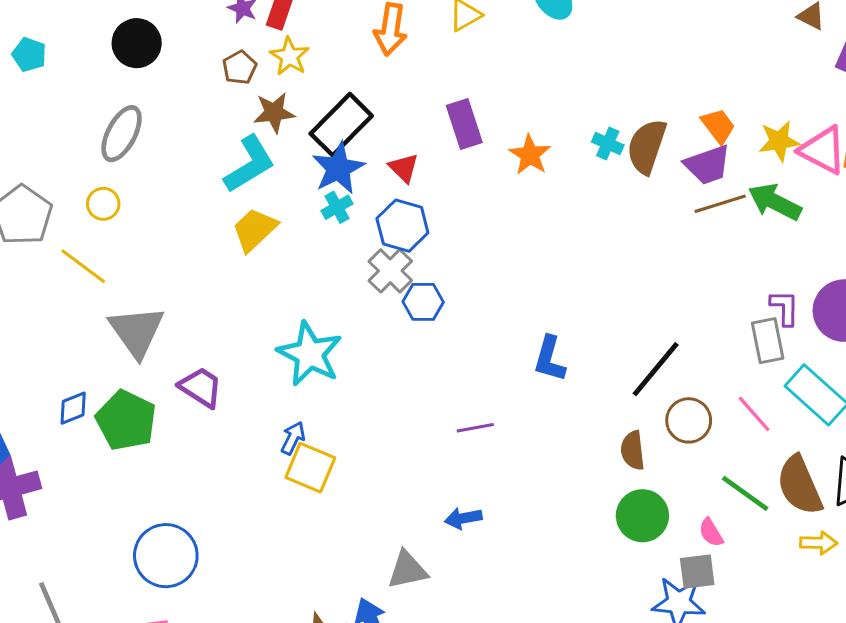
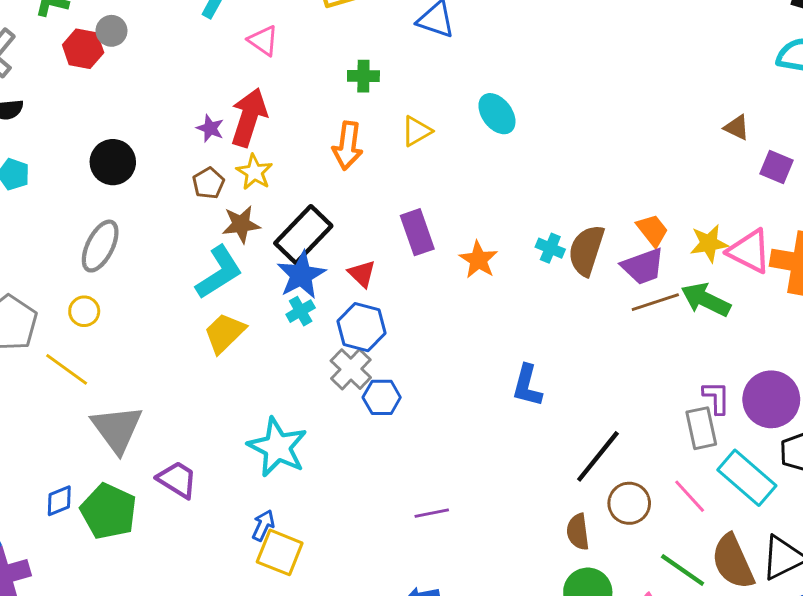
blue L-shape: (550, 359) -> (527, 386), moved

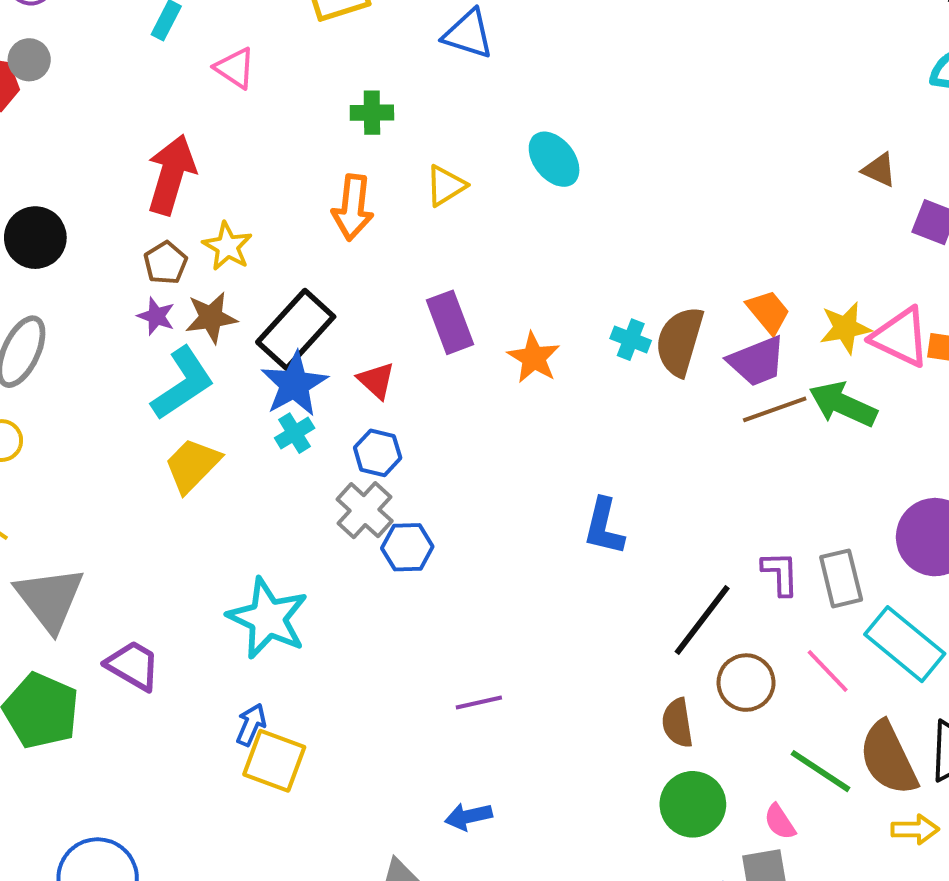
red arrow: (249, 117) -> (171, 175), moved
purple star: (210, 128) -> (156, 316), moved
blue hexagon: (362, 327) -> (378, 453), size x0.7
purple L-shape: (716, 398) -> (780, 573), moved

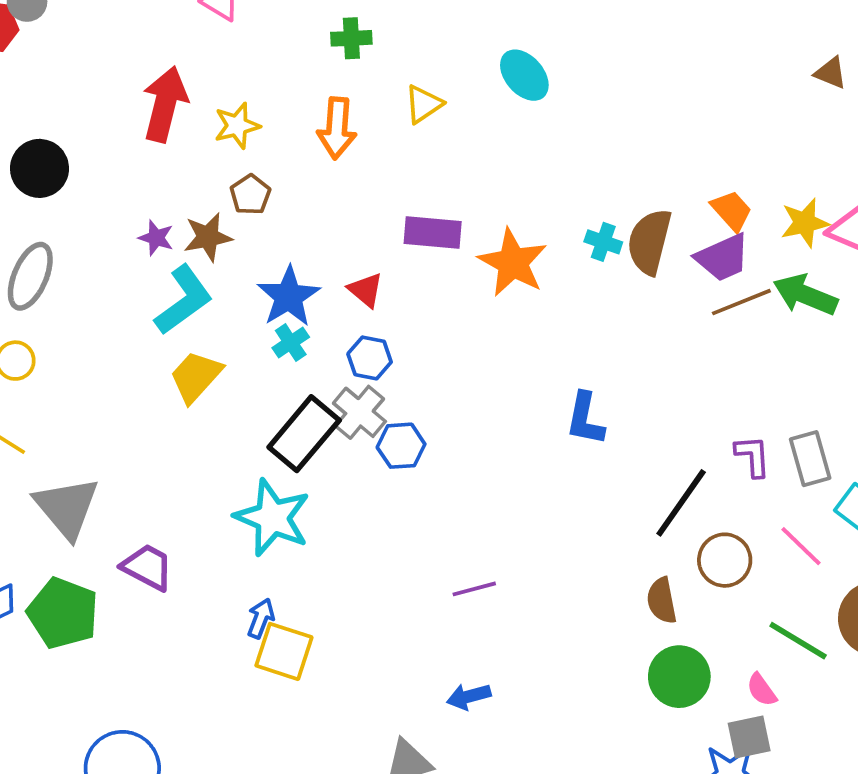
yellow star: (227, 246) -> (237, 126), moved, turned 30
brown pentagon: (166, 263) -> (250, 195), moved
purple rectangle: (450, 322) -> (433, 233), turned -62
black rectangle: (296, 329) -> (304, 434), moved
orange star: (534, 358) -> (513, 263), size x1.4

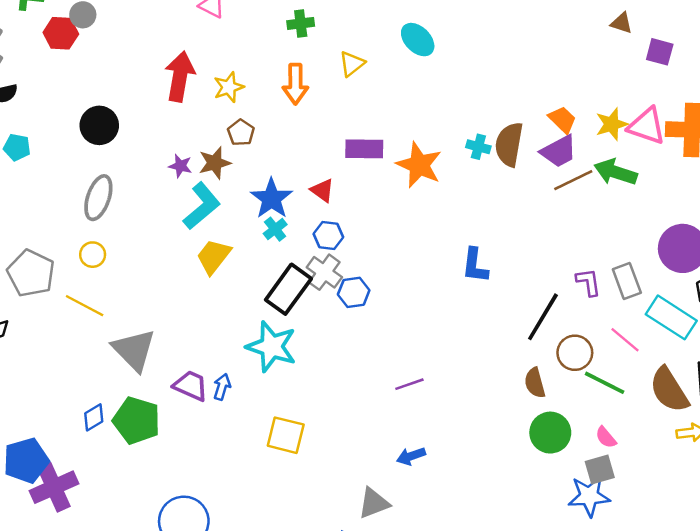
blue arrow: (261, 618) -> (222, 387), moved
green line: (798, 641) -> (605, 383), moved

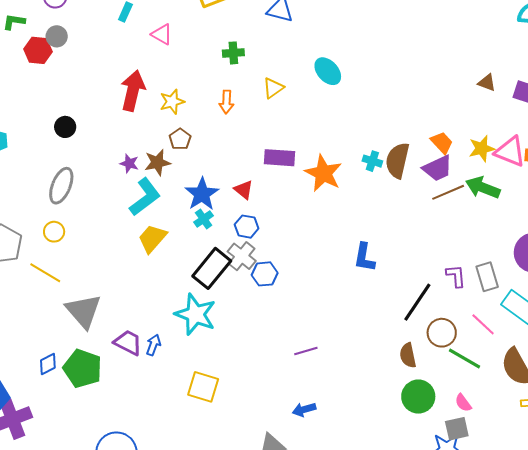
brown triangle: (622, 23) -> (487, 83), moved
orange arrow: (295, 84) -> (226, 102), size x0.7
black circle: (99, 125) -> (65, 127), size x0.7

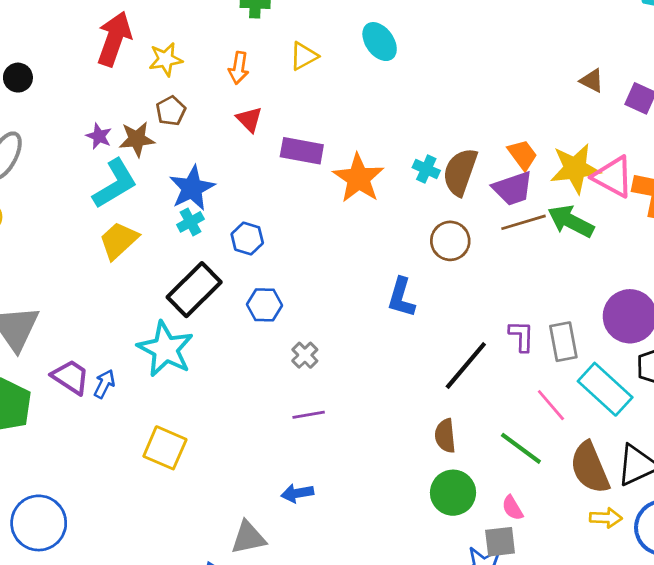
yellow star: (482, 149) -> (575, 168), size x1.4
red triangle: (244, 190) -> (249, 119), moved
gray cross: (242, 256) -> (305, 355), moved, size x0.7
brown circle: (442, 333) -> (450, 241), moved

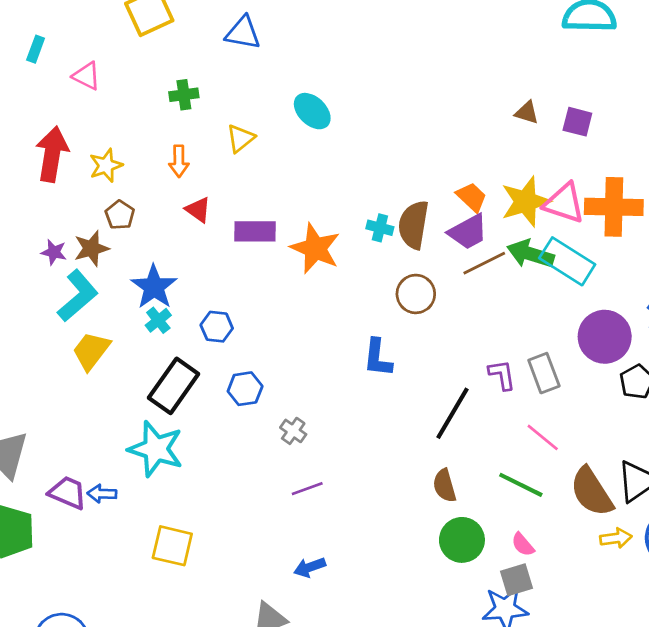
blue arrow: (104, 384) -> (102, 494), turned -104
cyan rectangle: (605, 389) -> (567, 261), moved

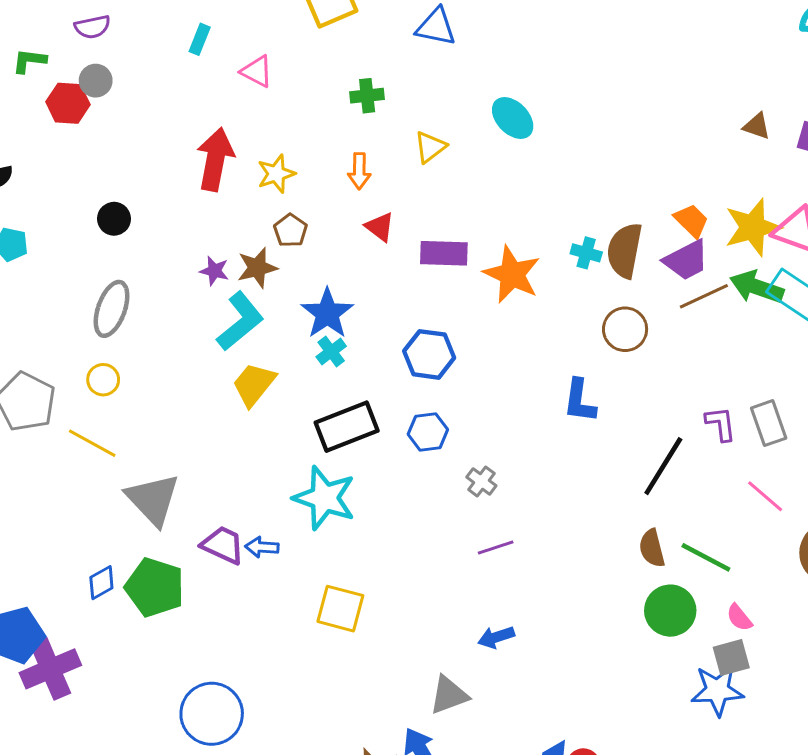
blue hexagon: (217, 327) -> (429, 354), moved, size x1.4
black rectangle: (174, 386) -> (347, 427), turned 32
green line: (521, 485) -> (706, 557), moved

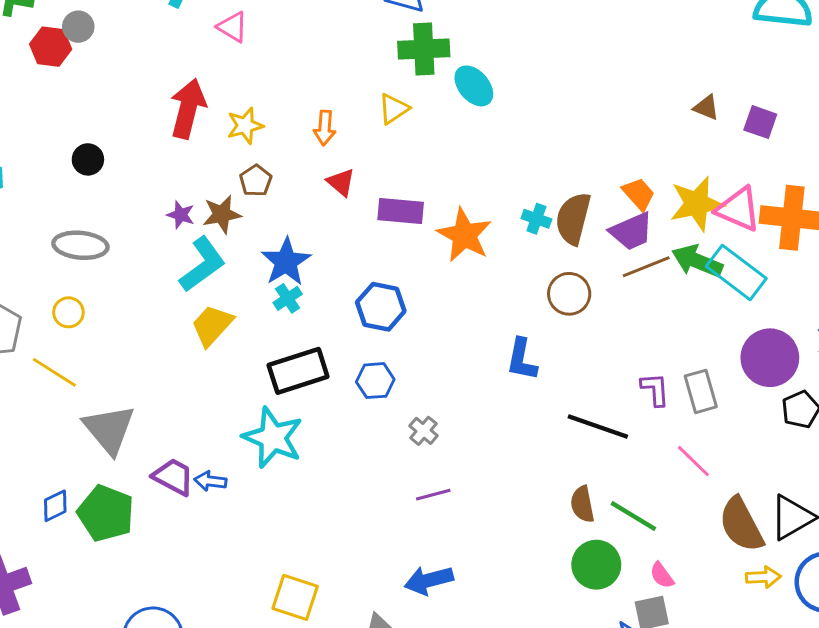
green cross: (367, 96) -> (424, 49), moved, size x1.6
gray ellipse: (112, 309) -> (80, 245), turned 72
black line: (663, 466) -> (598, 426), turned 74
yellow square: (340, 609) -> (295, 597), moved
blue arrow: (496, 637) -> (429, 580), size x1.4

